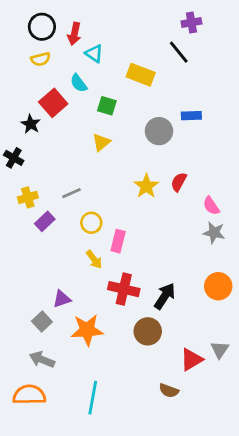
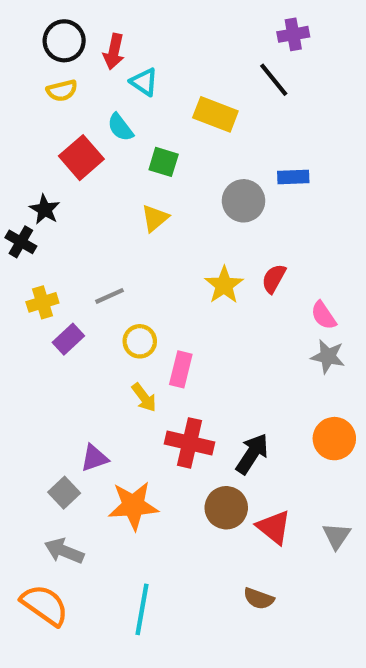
black star: (31, 124) -> (45, 209), moved
red triangle: (191, 360) -> (274, 527), moved, turned -50
orange semicircle: (29, 395) -> (45, 605), turned 36

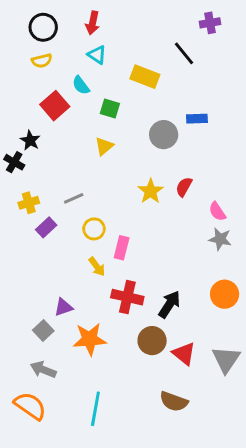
purple cross: (293, 34) -> (210, 23), moved
red arrow: (114, 52) -> (93, 23), moved
gray triangle: (336, 536) -> (226, 359), size x1.5
brown semicircle: (259, 599) -> (174, 402), size x1.4

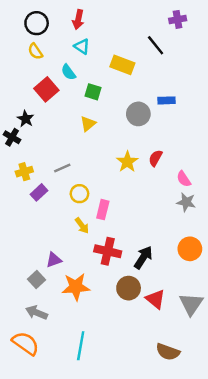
yellow semicircle: (42, 61) -> (35, 51), turned 70
brown semicircle: (174, 402) -> (168, 352), moved

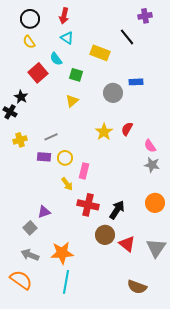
purple rectangle: (39, 192) -> (44, 157), moved, turned 48
orange star: (76, 287) -> (62, 253), moved

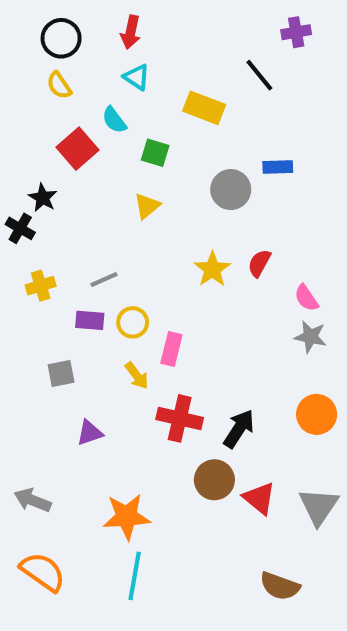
gray square: (30, 228) -> (61, 374), moved, turned 32
gray arrow: (30, 255) -> (32, 500), moved

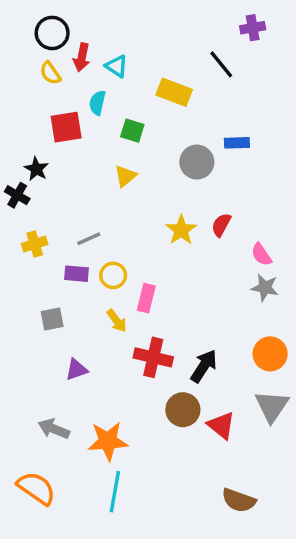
red arrow: (131, 32) -> (82, 57), moved
cyan semicircle: (114, 120) -> (97, 103), turned 50
red square: (77, 149) -> (66, 127), turned 32
gray arrow: (32, 500) -> (54, 429), moved
gray triangle: (319, 506) -> (272, 406), moved

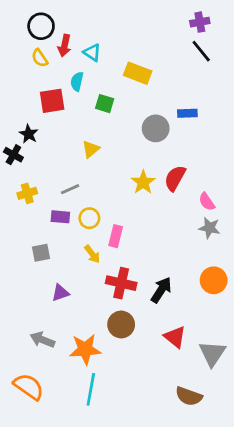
black line: (221, 64) -> (201, 51), moved
yellow triangle: (125, 176) -> (91, 149), moved
red semicircle: (221, 225) -> (175, 178), size x1.4
gray triangle: (272, 406) -> (212, 353), moved
brown circle: (183, 410) -> (121, 324), moved

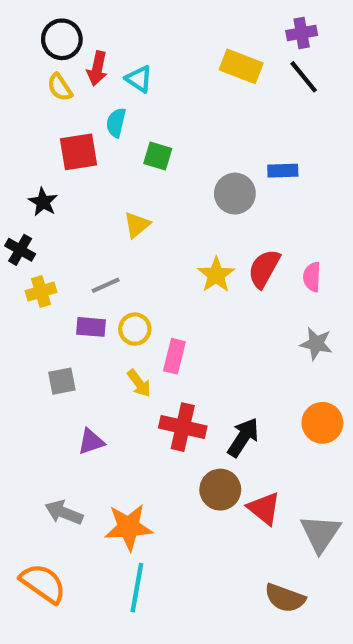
yellow rectangle: (138, 73) -> (241, 66), moved
black cross: (13, 155) -> (20, 250), moved
pink semicircle: (207, 202) -> (312, 277), moved, turned 36
brown circle: (121, 324) -> (220, 490), moved

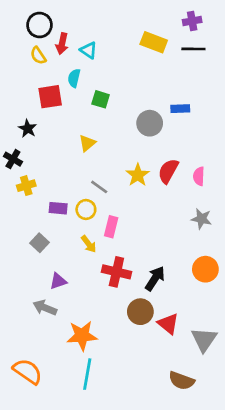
black line: (304, 77) -> (193, 49), turned -50
gray line: (106, 285) -> (99, 187), moved, turned 60
gray square: (62, 381) -> (40, 243), turned -36
gray arrow: (64, 512) -> (45, 308), moved

